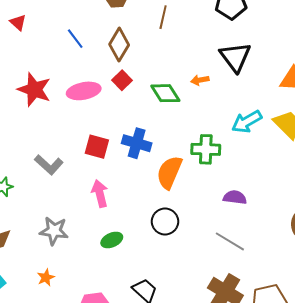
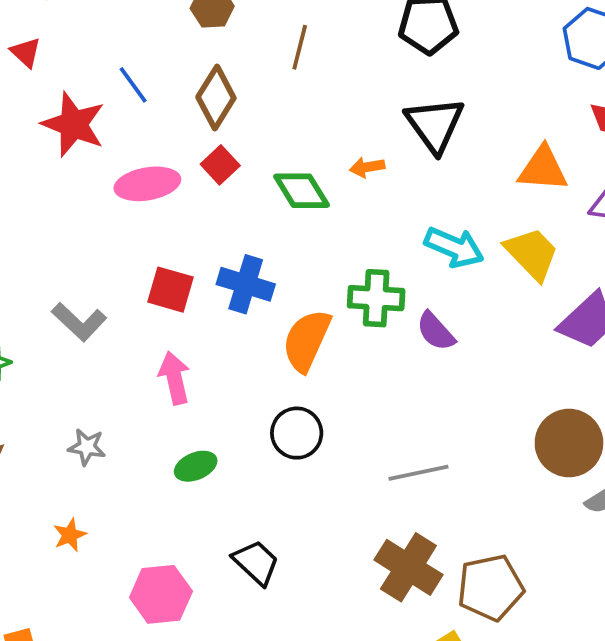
red star: (34, 90) -> (73, 124), moved
cyan arrow: (247, 122) -> (454, 247), turned -128
purple semicircle: (235, 197) -> (436, 331), moved, turned -140
gray star: (54, 231) -> (87, 447), size x0.7
gray line: (230, 241) -> (419, 473), turned -44

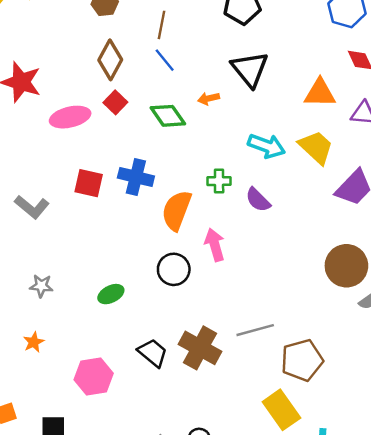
blue line: (133, 85) -> (165, 60), moved
green cross: (376, 298) -> (219, 181), size x0.7
pink arrow: (174, 378) -> (215, 245), moved
gray line: (419, 473) -> (255, 330), moved
brown cross: (408, 567) -> (200, 348), moved

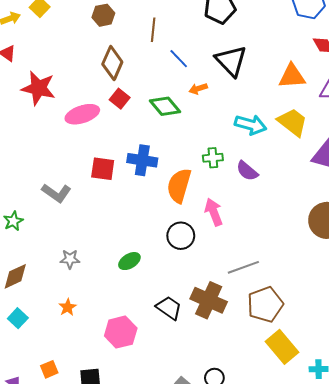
blue line: (165, 60) -> (179, 59), moved
gray line: (255, 330) -> (243, 267), moved
brown pentagon: (302, 360) -> (265, 304), moved

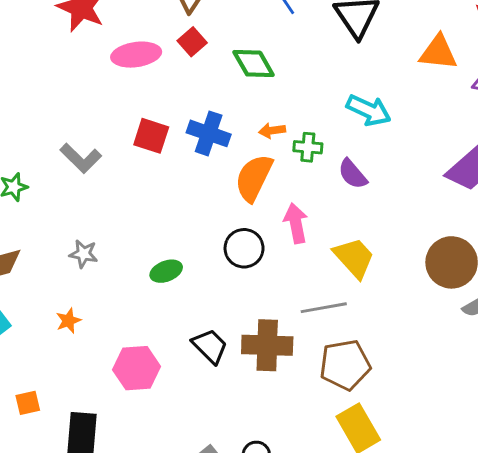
orange arrow: (198, 89) -> (272, 131), moved
yellow trapezoid: (293, 122) -> (354, 258), moved
brown cross: (209, 300) -> (267, 345), turned -32

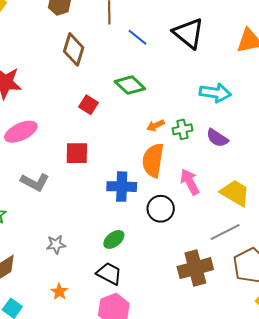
red square: (192, 42) -> (88, 105), moved
pink ellipse: (136, 55) -> (21, 132), moved
blue cross: (209, 133) -> (122, 187), moved
black trapezoid: (210, 346) -> (109, 274), moved

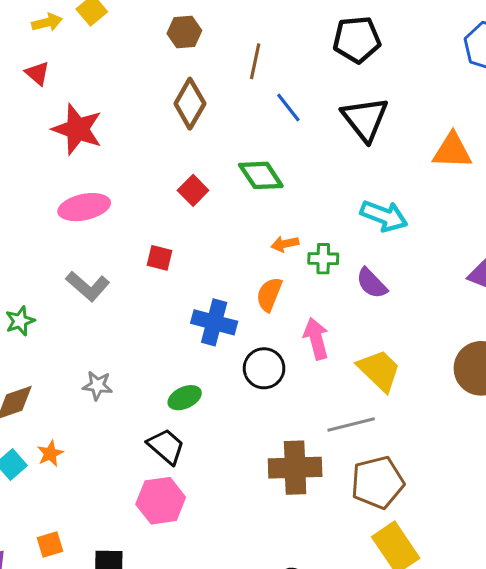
red square: (77, 153) -> (159, 258), size x0.7
orange semicircle: (153, 160) -> (269, 294), size x0.7
orange star: (59, 292) -> (50, 454), moved

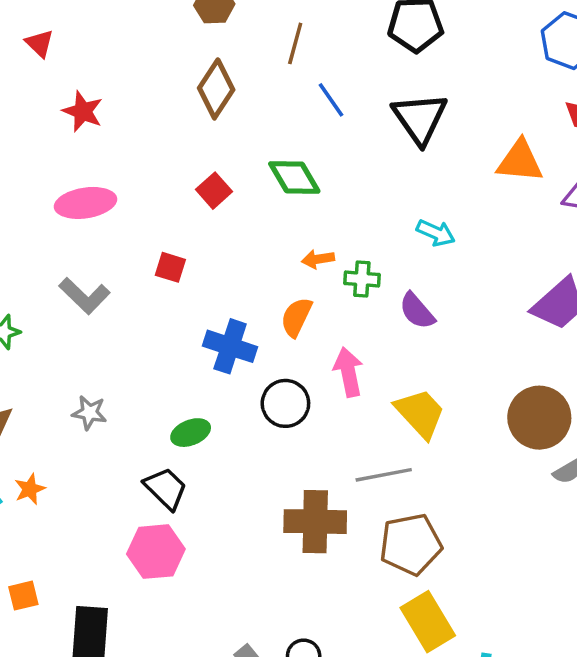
red star: (77, 129) -> (83, 111), size x0.7
cyan arrow: (384, 216) -> (436, 233), size x0.7

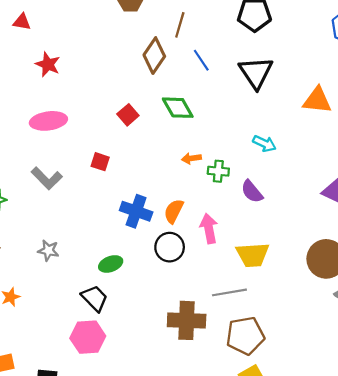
red triangle: (40, 43) -> (22, 22), turned -36
brown diamond: (216, 89) -> (154, 56), moved
orange semicircle: (296, 317) -> (174, 211), moved
yellow trapezoid: (420, 413) -> (253, 255), turned 128

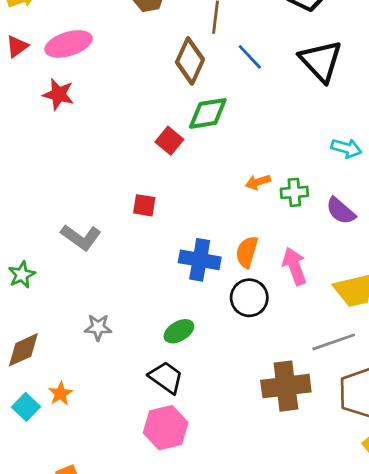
red triangle: (22, 22) -> (17, 46), turned -36
green diamond: (178, 108) -> (208, 113), moved, turned -60
pink ellipse: (48, 121) -> (68, 44), moved

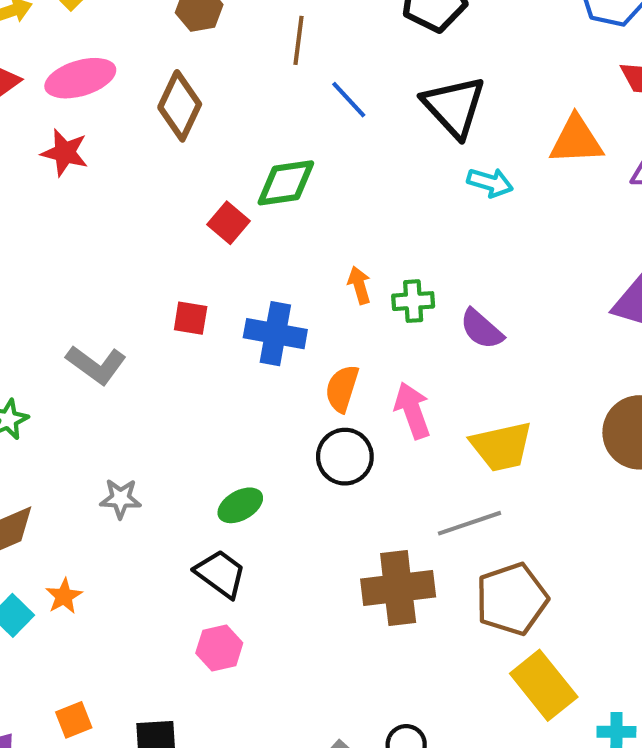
brown diamond: (190, 61) -> (180, 106), moved
cyan arrow: (346, 148) -> (490, 182), moved
orange arrow: (258, 182) -> (359, 285), turned 90
blue cross: (200, 260) -> (275, 334), moved
pink hexagon: (166, 428) -> (219, 648), size x0.7

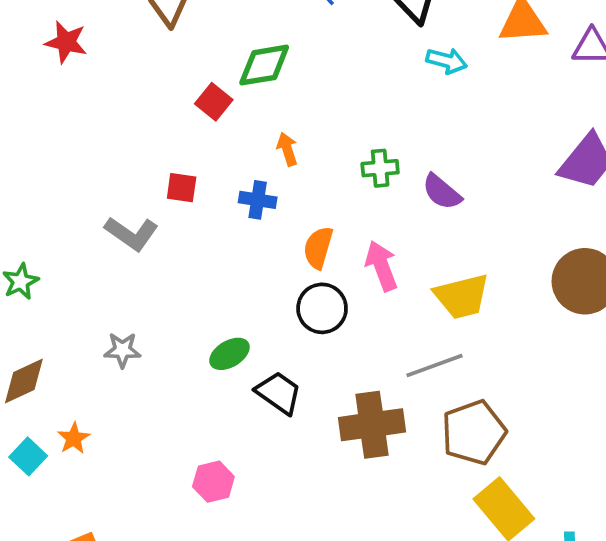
orange arrow: (359, 285) -> (287, 149), moved
blue cross: (275, 334) -> (258, 200), size x0.7
gray L-shape: (96, 365) -> (131, 234), moved
black trapezoid: (220, 574) -> (279, 393), moved

